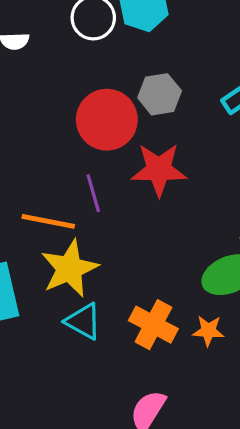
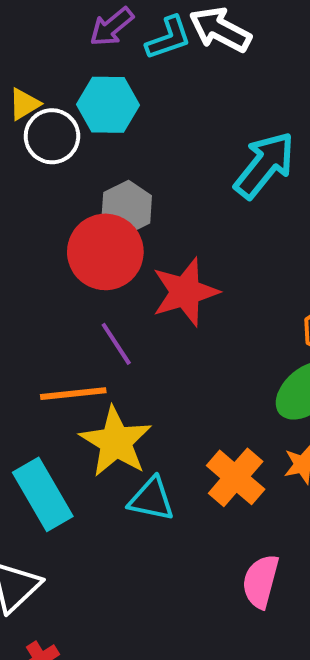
gray hexagon: (160, 94) -> (127, 208), moved
orange cross: (153, 325) -> (236, 477), turned 30

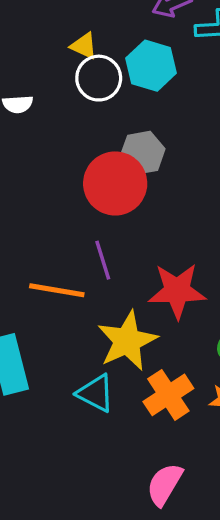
yellow triangle: (24, 104) -> (84, 46), turned 40
red star: (185, 292) -> (177, 291), moved
yellow star: (116, 442) -> (127, 341), moved

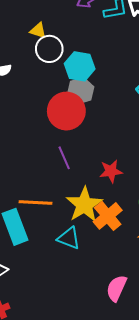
cyan hexagon: (151, 66) -> (80, 66), moved
orange line: (57, 290) -> (35, 202), moved
red star: (177, 291) -> (111, 171), size x0.7
orange cross: (168, 395) -> (108, 216), moved

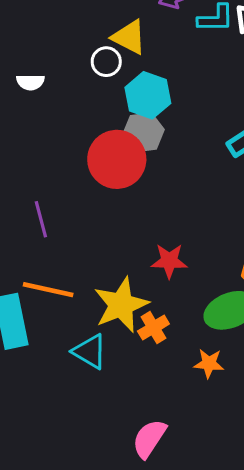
yellow triangle: (38, 31) -> (129, 37), moved, size x1.4
white circle: (49, 49) -> (106, 62), size x0.7
purple line: (64, 158) -> (41, 219), moved
orange cross: (108, 216) -> (153, 328), size x0.7

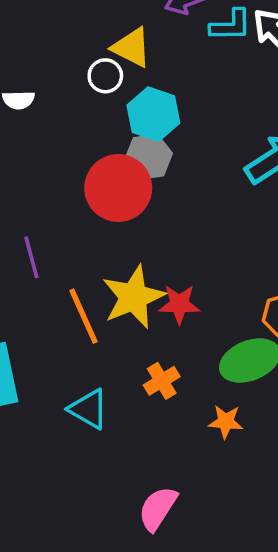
orange line: (48, 290) -> (84, 316), moved, turned 54
yellow star: (121, 305) -> (133, 297), moved

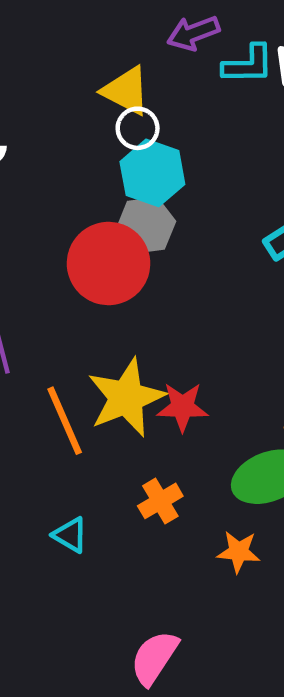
white circle: (105, 76) -> (138, 128), moved
cyan triangle: (89, 409) -> (70, 535), size x0.7

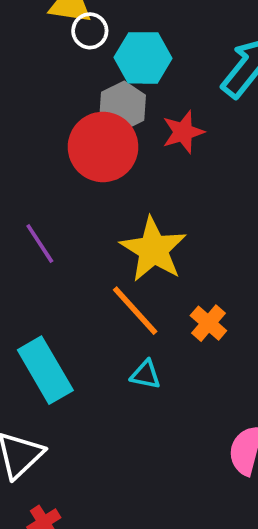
cyan hexagon: (152, 173) -> (143, 58), moved
red star: (183, 407) -> (183, 132), moved
orange line: (65, 421) -> (135, 311), moved

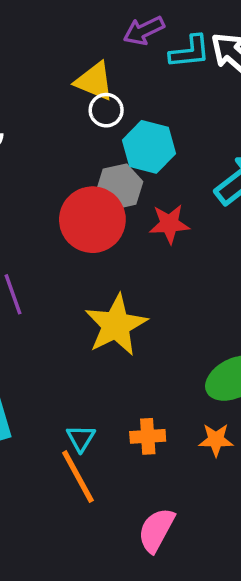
orange line: (135, 311) -> (78, 477), moved
orange cross: (208, 323) -> (148, 436), moved, turned 32
cyan triangle: (146, 375) -> (81, 438), turned 36

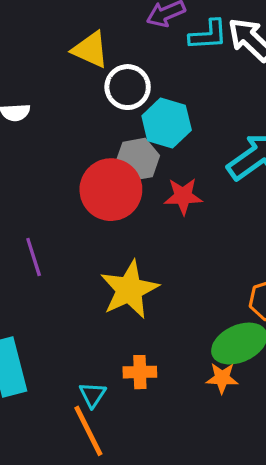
yellow triangle: (94, 81) -> (90, 50), moved
white circle: (106, 110) -> (128, 87), size x1.4
orange cross: (148, 436) -> (140, 372), moved
orange star: (216, 440) -> (222, 378), moved

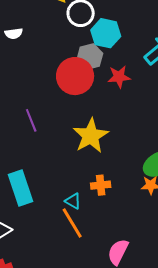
cyan triangle: (93, 395) -> (73, 201), turned -30

